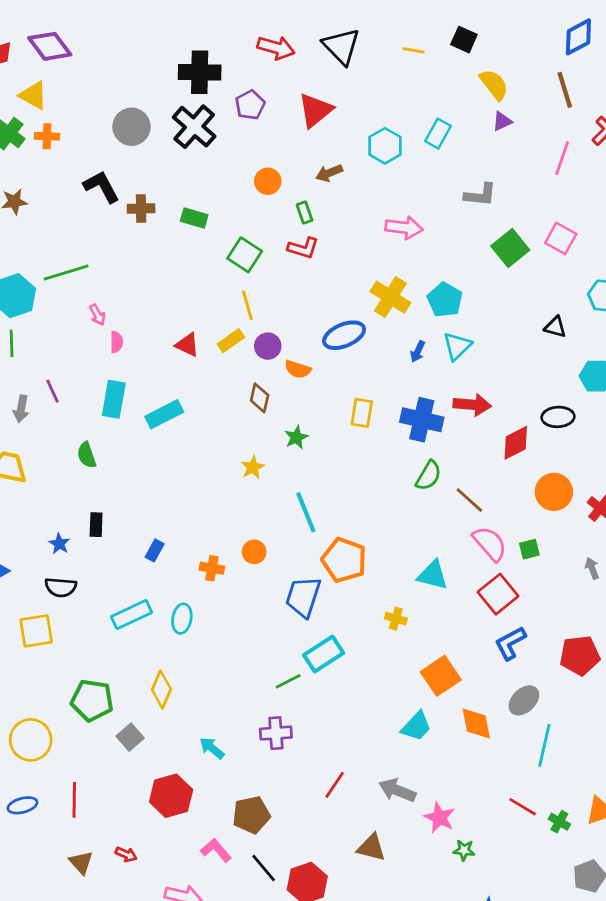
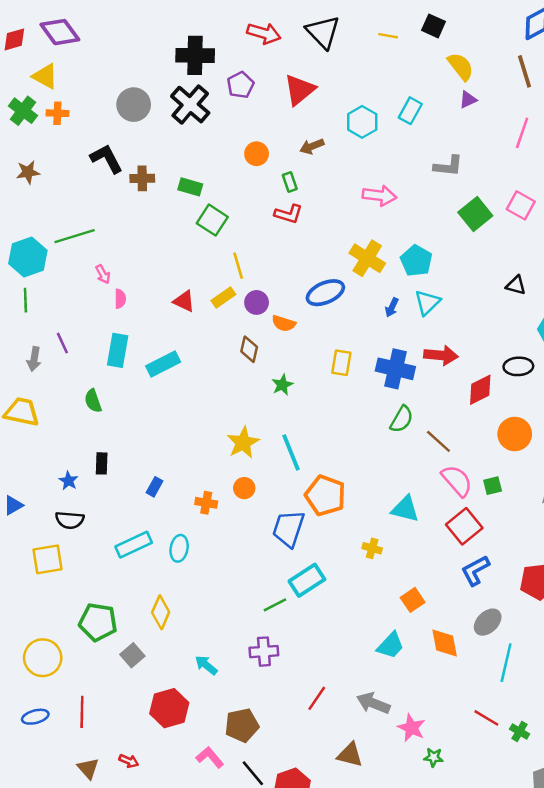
green square: (245, 255) -> (212, 220), moved
yellow star: (253, 467) -> (243, 443), moved, size x1.5
orange square: (441, 676) -> (413, 600), size x0.7

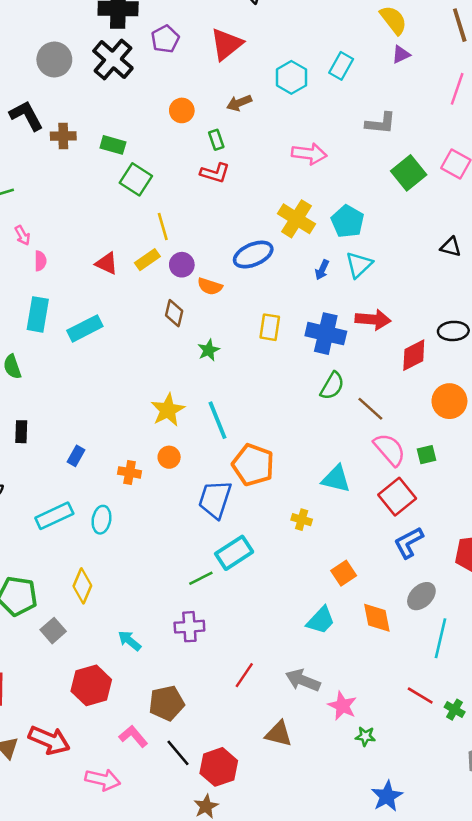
red arrow: (129, 761) -> (49, 740), size x2.0

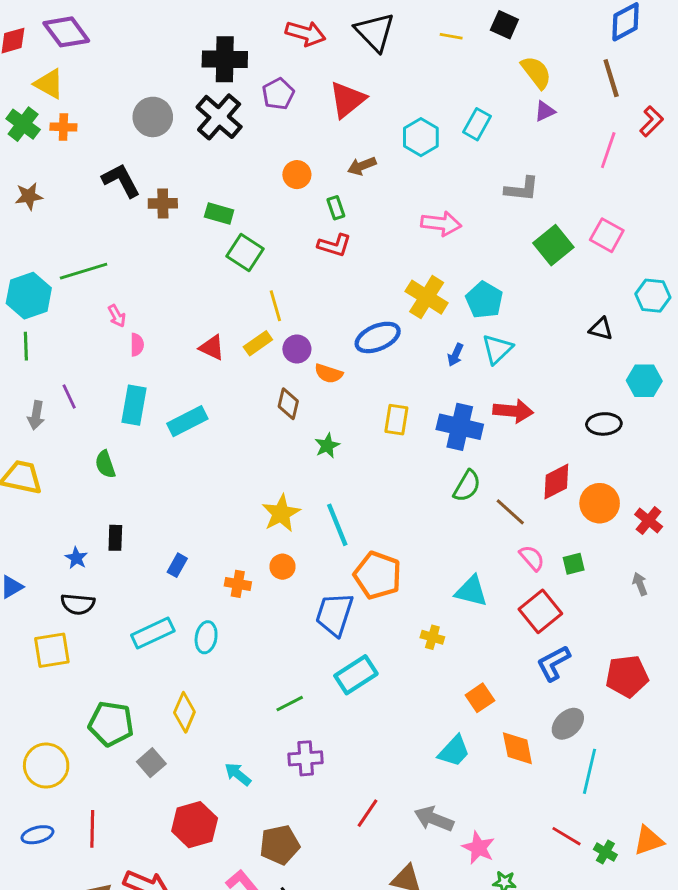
red diamond: (414, 355) -> (556, 482), moved
pink semicircle: (390, 450) -> (532, 558), size x0.7
green line: (201, 578) -> (290, 704), moved

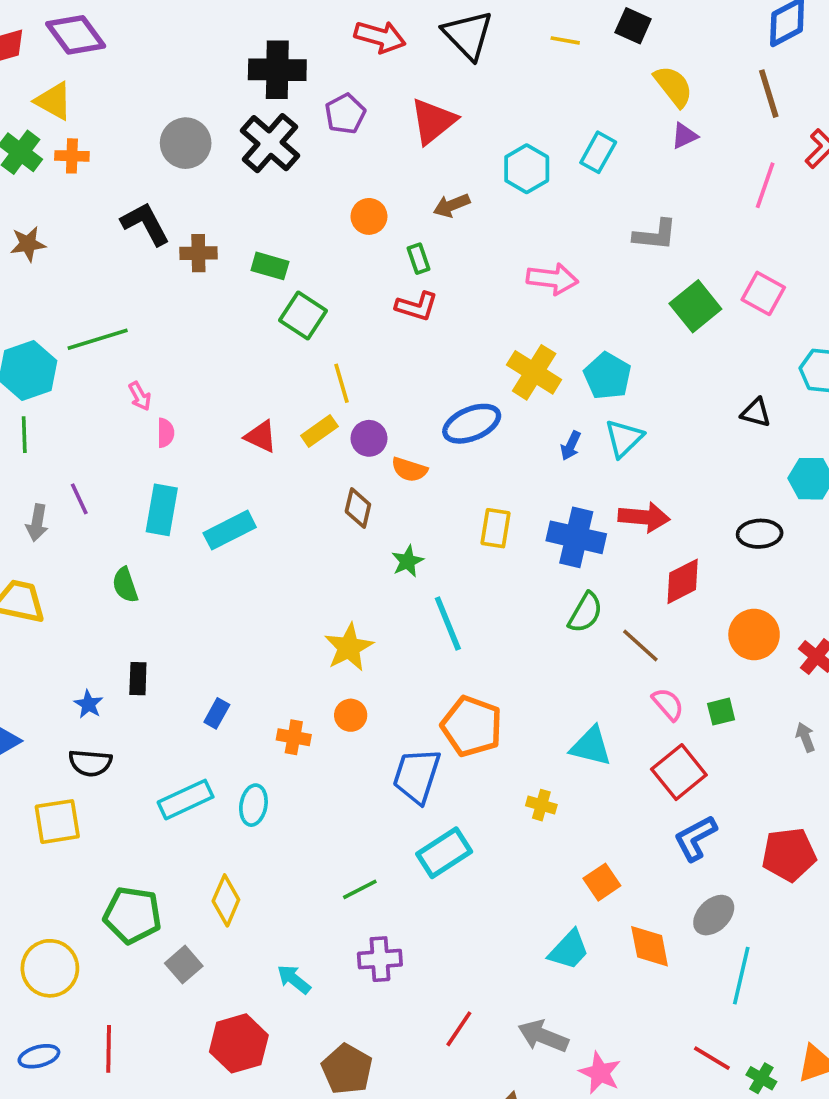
red diamond: (556, 482) -> (683, 581), moved
cyan line: (337, 525) -> (448, 624), moved
brown pentagon: (280, 845) -> (347, 1069), turned -30

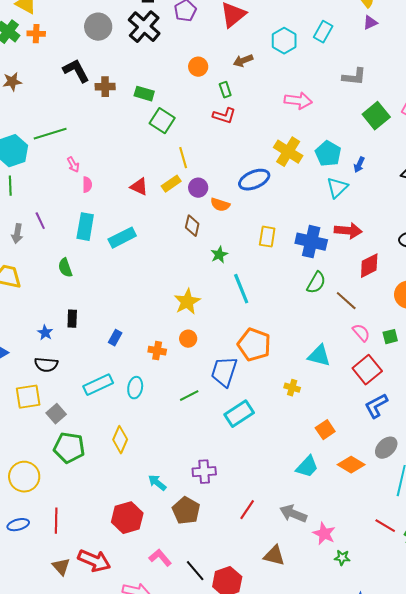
blue arrow: (571, 446) -> (359, 165), moved
green line: (360, 889) -> (189, 396), moved
orange diamond: (650, 946) -> (351, 465), turned -48
gray square: (184, 965) -> (56, 414), moved
brown pentagon: (347, 1069) -> (186, 511), moved

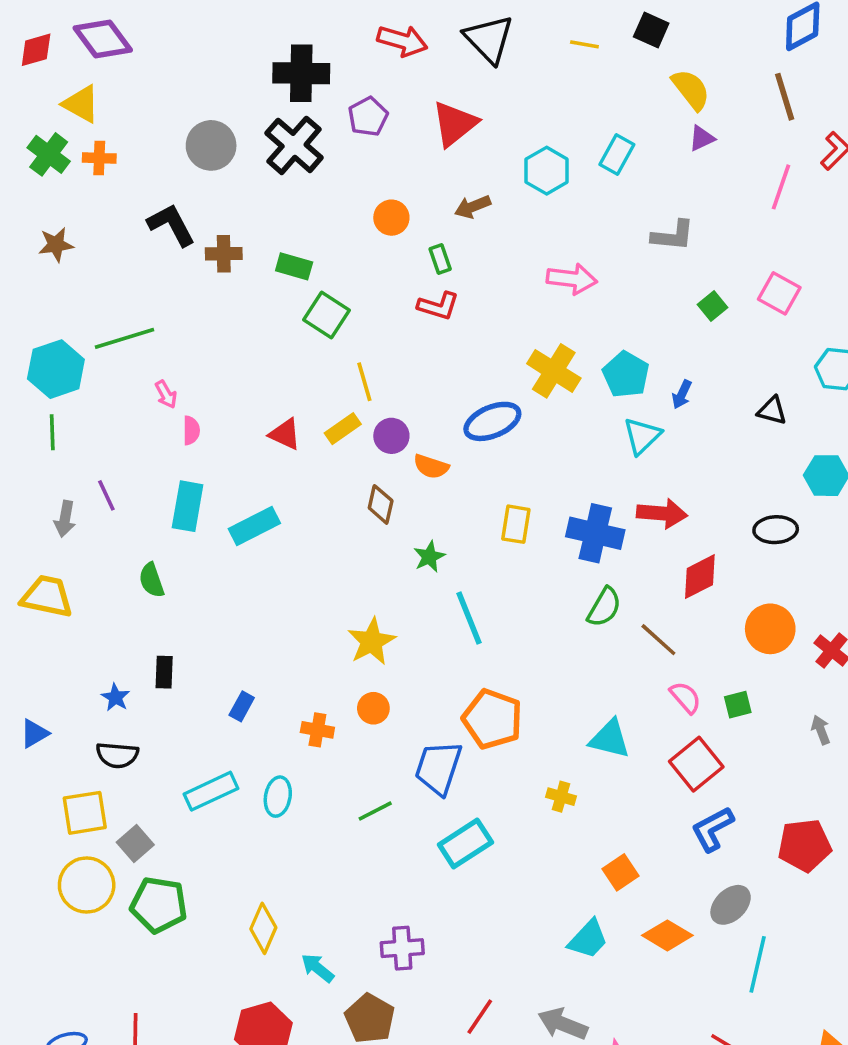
green square: (376, 116) -> (712, 306), size x0.6
yellow diamond: (120, 440) -> (263, 928), moved
yellow circle: (24, 477) -> (87, 885), moved

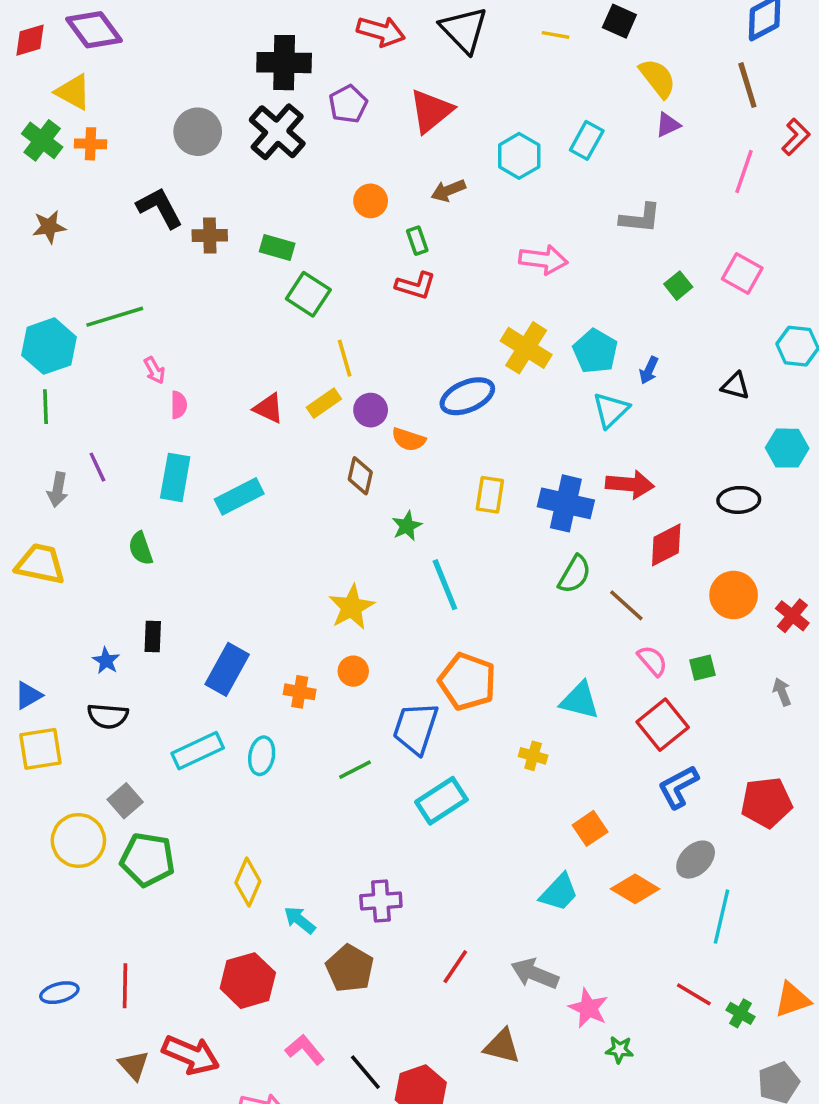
blue rectangle: (242, 706) -> (227, 669), size x1.8
yellow square: (85, 813) -> (40, 749), moved

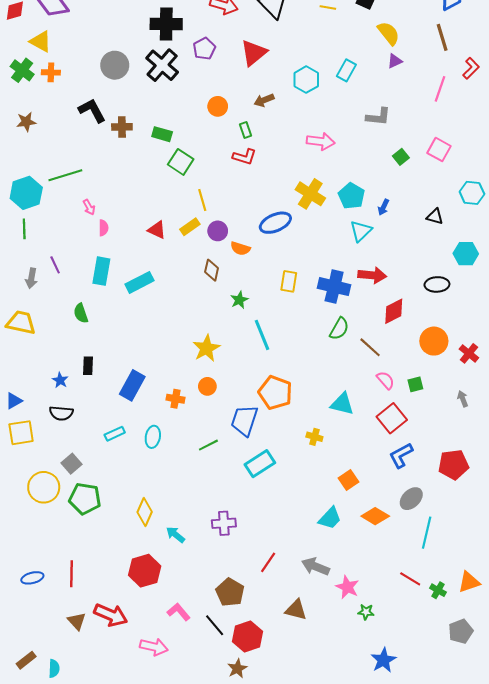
cyan rectangle: (198, 751) -> (115, 434), size x0.7
brown pentagon: (350, 968) -> (230, 592), moved

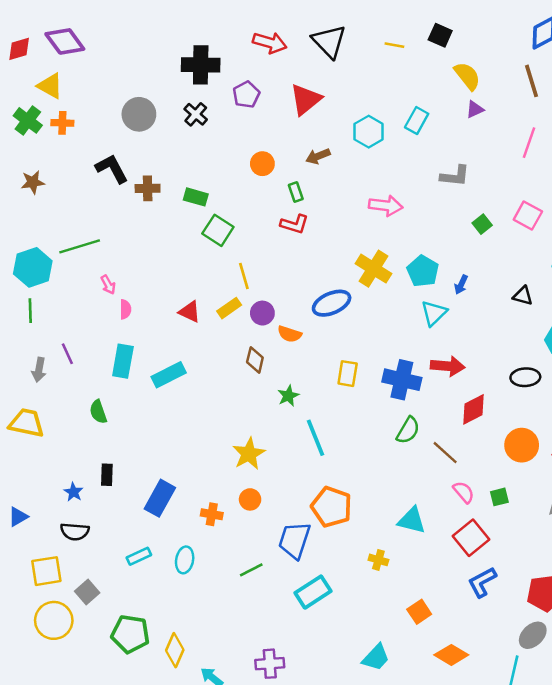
black cross: (162, 65) -> (196, 114), size x0.6
yellow square: (21, 433) -> (46, 571), moved
green pentagon: (85, 499) -> (130, 634), moved
gray ellipse: (411, 499) -> (533, 635), moved
cyan trapezoid: (330, 518) -> (376, 657), moved

